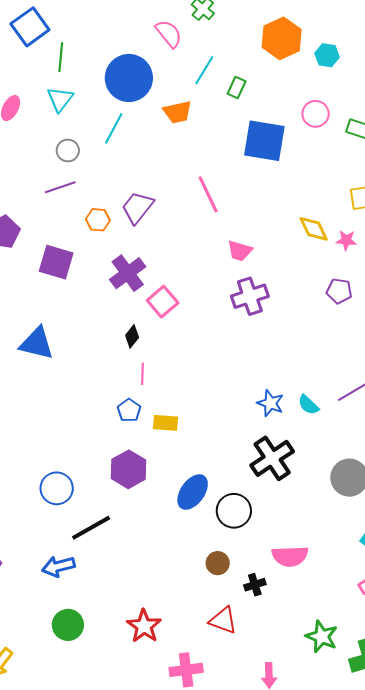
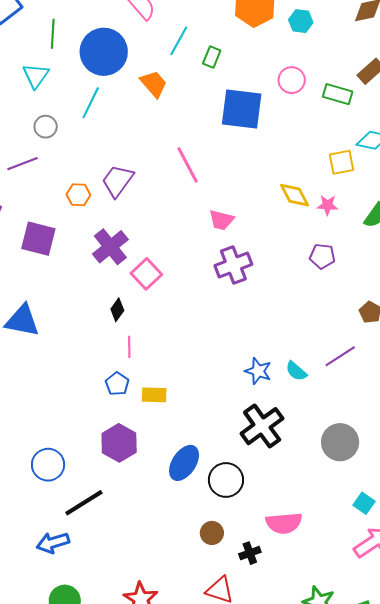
green line: (61, 57) -> (53, 34), moved
orange trapezoid: (178, 112) -> (154, 84), turned -116
purple line: (60, 187) -> (23, 164), moved

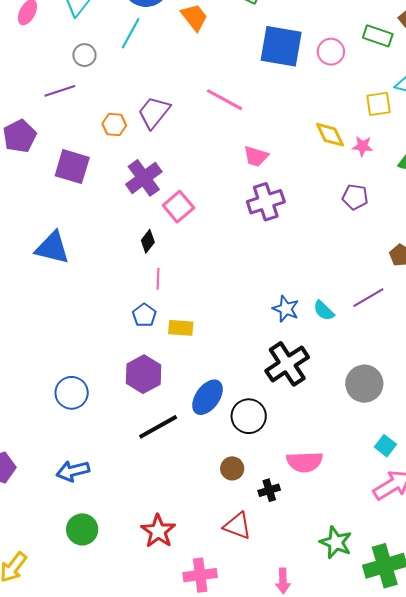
pink circle: (292, 80) -> (331, 52), moved
pink line: (188, 165) -> (225, 100), turned -36
black line: (84, 503) -> (158, 427), moved

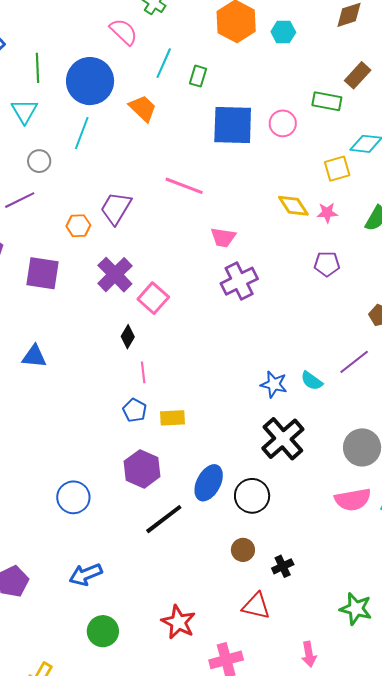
blue triangle: (52, 248) -> (34, 356), size x0.7
pink semicircle: (305, 462) -> (353, 500), moved

